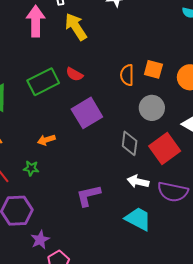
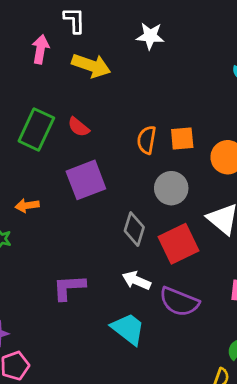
pink arrow: (36, 21) -> (40, 49), size x0.7
yellow arrow: (76, 27) -> (91, 66), turned 132
orange square: (153, 69) -> (182, 139), turned -30
green rectangle: (43, 82) -> (36, 129), turned -48

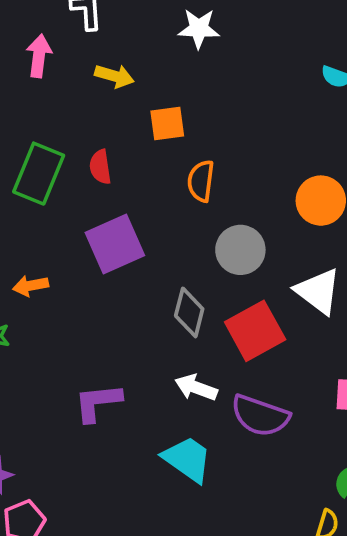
yellow arrow: (91, 66) -> (114, 76), size x0.7
red semicircle: (79, 127) -> (100, 167), turned 45
orange square: (182, 139) -> (167, 124), moved

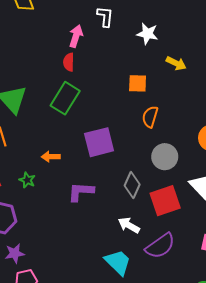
white star: (199, 29) -> (147, 34), moved
yellow arrow: (114, 76) -> (176, 63), moved
red semicircle: (100, 167) -> (69, 62), moved
purple L-shape: (98, 402) -> (81, 192), moved
purple semicircle: (260, 416) -> (160, 246), turned -64

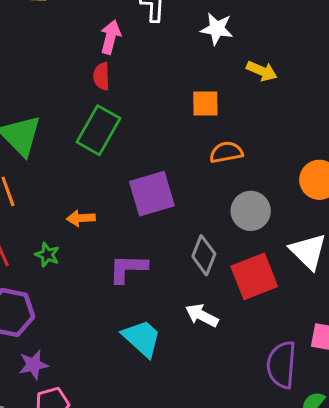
orange semicircle: (150, 117) -> (226, 152), turned 65
purple semicircle: (160, 246) -> (281, 365), moved, turned 132
cyan trapezoid: (118, 262) -> (142, 338), moved

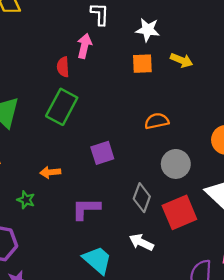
pink arrow: (110, 37) -> (84, 46), moved
orange square: (205, 103) -> (142, 64), moved
purple square: (152, 194) -> (102, 153), size x0.7

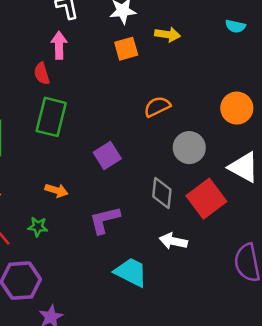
orange arrow: (50, 172) -> (56, 190), turned -144

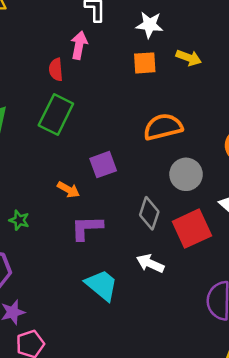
orange semicircle: (157, 107) -> (163, 127), size x1.4
orange arrow: (56, 190) -> (68, 190), moved

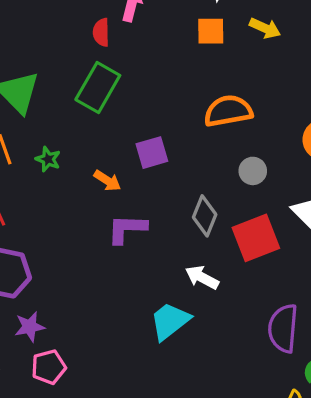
gray circle: (186, 174) -> (253, 171), size x0.7
green star: (19, 220) -> (48, 159), moved
cyan trapezoid: (102, 285) -> (170, 321), moved, turned -81

